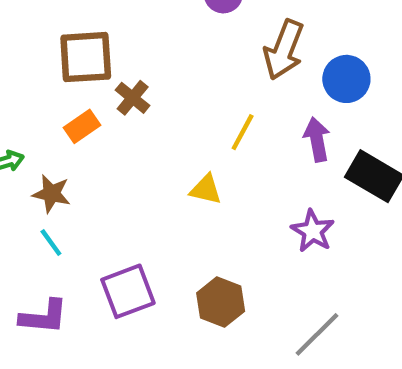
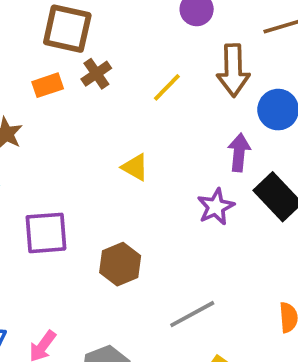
brown arrow: (284, 50) -> (233, 70), turned -39
yellow line: (243, 132) -> (167, 87), moved
purple star: (313, 231) -> (216, 207), moved

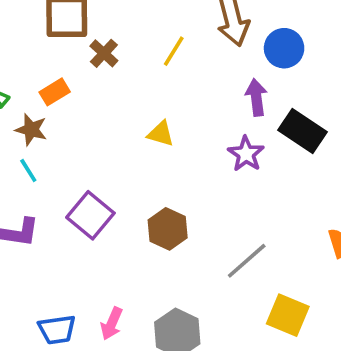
orange rectangle: (48, 85) -> (55, 92), moved
purple square: (46, 233) -> (90, 215), turned -33

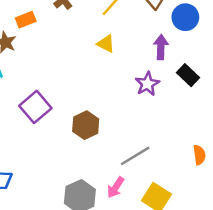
black rectangle: (302, 131) -> (188, 75), size x0.7
yellow triangle: (161, 134) -> (106, 44), moved
pink arrow: (112, 324) -> (116, 187), moved

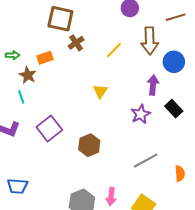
yellow triangle: (106, 44) -> (100, 91), moved, turned 35
gray line: (135, 156) -> (146, 161), moved
pink arrow: (116, 187) -> (111, 196), turned -30

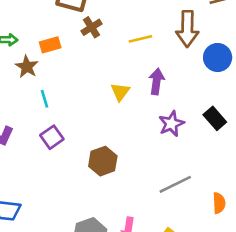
yellow line: (114, 50) -> (140, 39), turned 30
purple arrow: (153, 85) -> (157, 81), moved
cyan line: (21, 97) -> (44, 99), moved
purple square: (49, 129) -> (52, 137), size x0.7

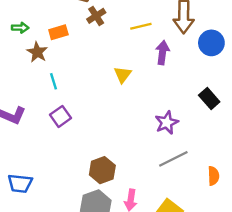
purple arrow: (157, 81) -> (162, 53), moved
purple star: (171, 124) -> (167, 123), moved
brown hexagon: (103, 161) -> (102, 170), moved

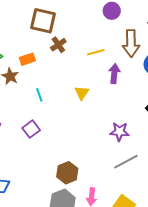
cyan line: (54, 81) -> (39, 95), moved
purple star: (167, 123) -> (119, 132), turned 30

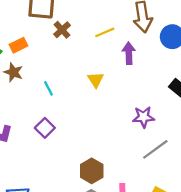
orange rectangle: (27, 59) -> (19, 45), moved

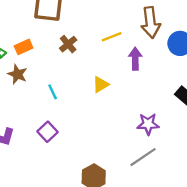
brown cross: (62, 30) -> (68, 44), moved
yellow triangle: (96, 80) -> (101, 85), turned 30
gray line: (155, 149) -> (143, 157), moved

